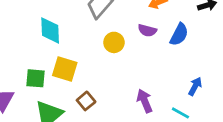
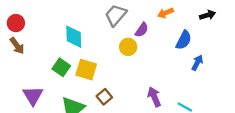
purple semicircle: (147, 30) -> (142, 30), moved, turned -70
green square: (36, 78) -> (61, 67), moved, turned 30
blue arrow: (195, 86) -> (197, 63), moved

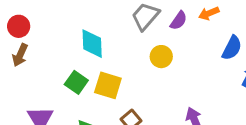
purple semicircle: (142, 30) -> (179, 21), moved
brown arrow: (17, 46) -> (20, 55), turned 60

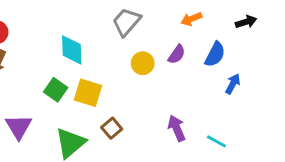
purple semicircle: (179, 21) -> (177, 54), moved

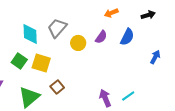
gray trapezoid: (126, 22) -> (57, 28), moved
blue arrow: (233, 84) -> (155, 57), moved
purple arrow: (177, 128) -> (105, 98), moved
cyan line: (216, 141) -> (128, 96), turned -64

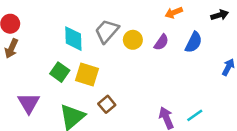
yellow circle: (78, 43) -> (133, 40), moved

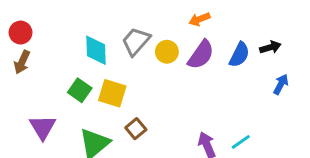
orange arrow: (174, 13) -> (199, 19), moved
black arrow: (220, 15) -> (270, 47), moved
purple semicircle: (161, 42) -> (201, 55), size x1.5

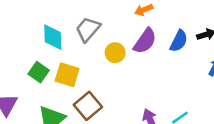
yellow circle: (167, 52) -> (115, 53), moved
brown square: (136, 129) -> (88, 106), size x1.5

